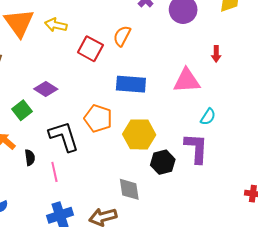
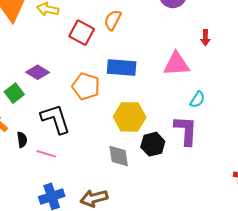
orange pentagon: (98, 118) -> (86, 86), moved
pink line: (54, 172) -> (46, 154), turned -60
gray diamond: (129, 189) -> (119, 156), moved

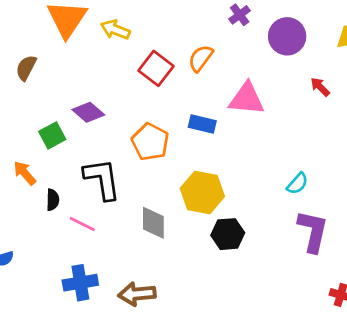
red arrow: (205, 38) -> (320, 87), moved, turned 126
pink triangle: (176, 64) -> (247, 99), moved
blue rectangle: (122, 67) -> (202, 124), size x0.7
purple L-shape: (186, 131) -> (313, 231), moved
gray diamond: (119, 156) -> (153, 223), moved

